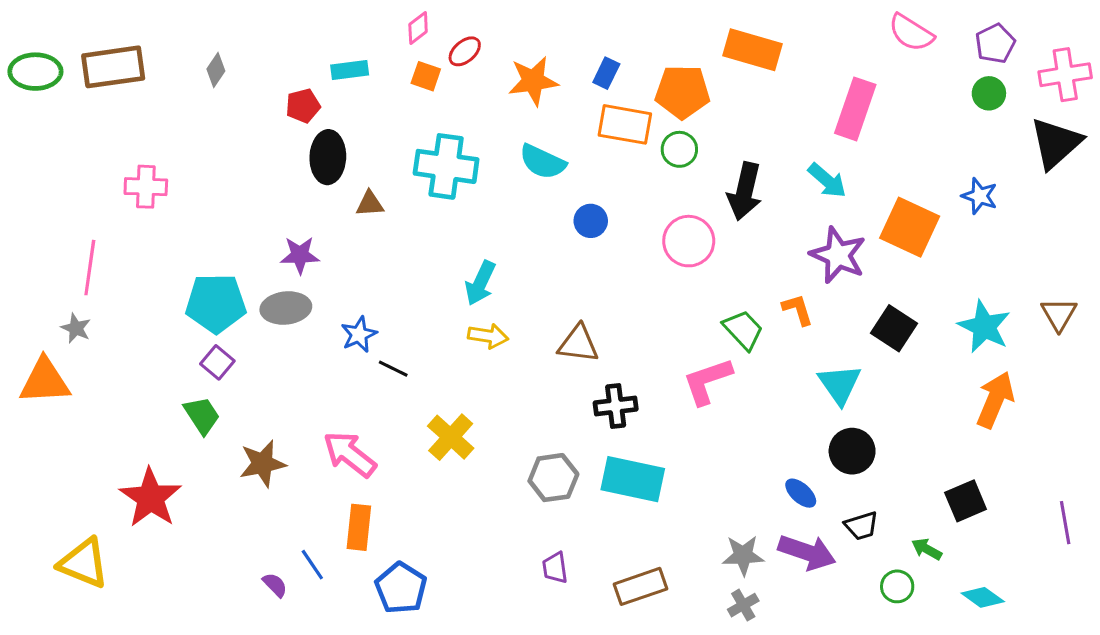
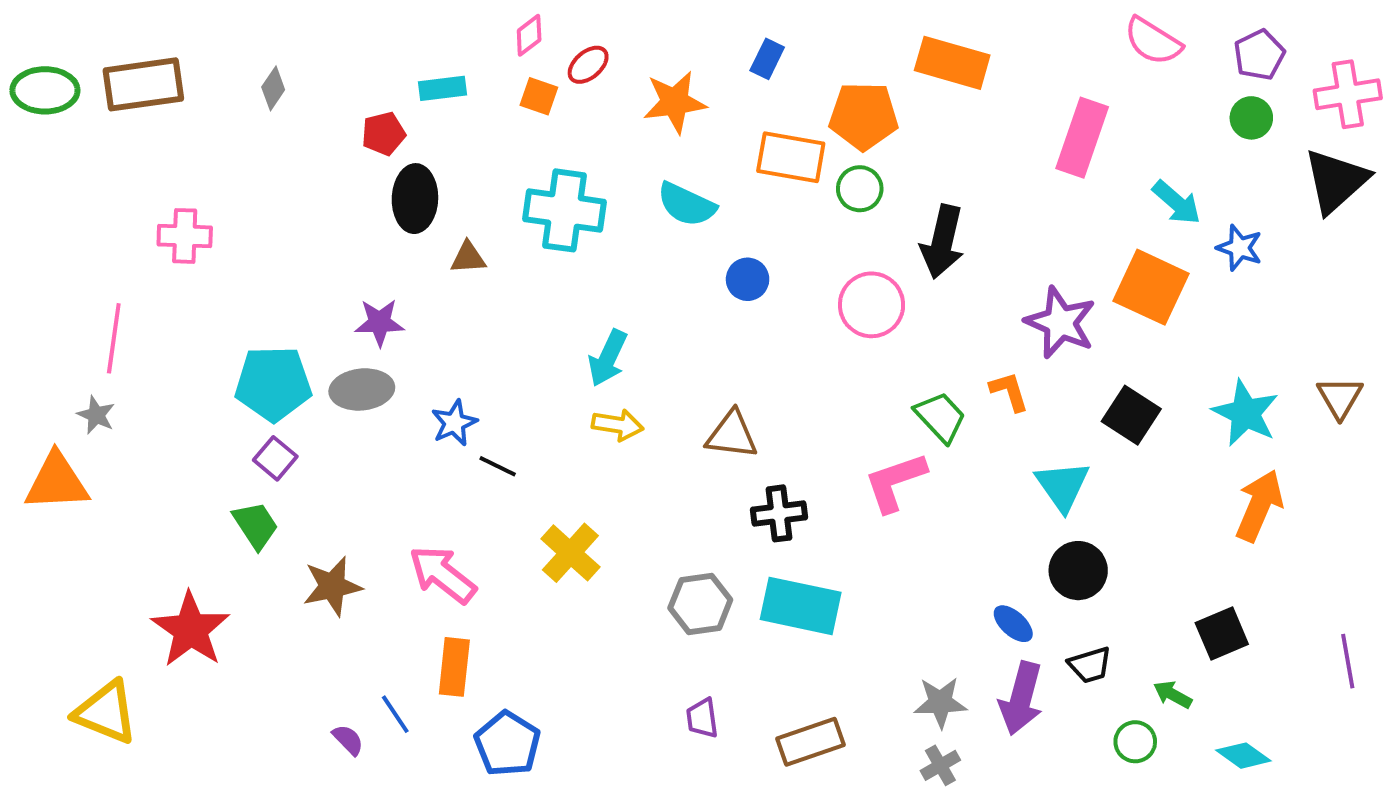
blue rectangle: (606, 73) -> (767, 59), moved
cyan arrow: (827, 180) -> (1177, 203), moved
purple arrow: (807, 552) -> (1021, 698), turned 86

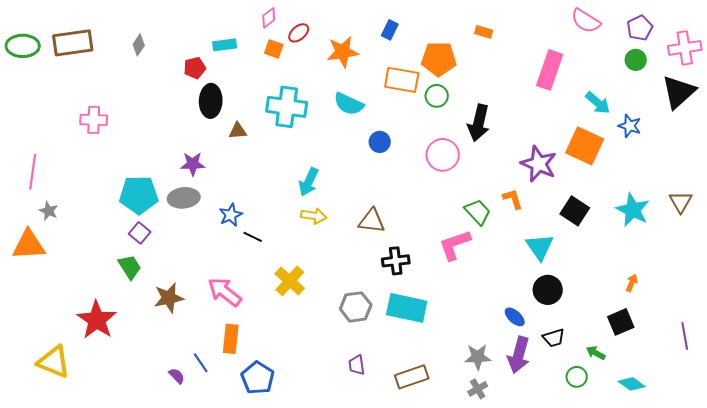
orange rectangle: (952, 63) -> (484, 32), size x0.5
pink line: (114, 338) -> (33, 172), moved
orange arrow: (1259, 506) -> (632, 283), moved, size x0.5

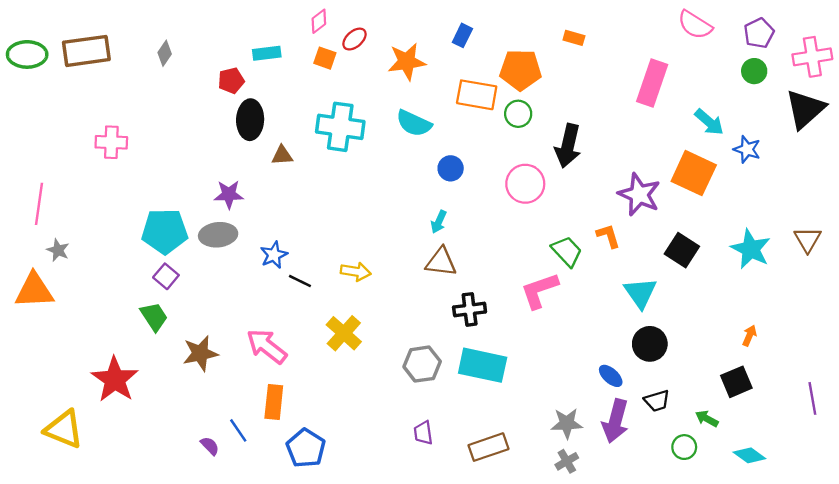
cyan arrow: (309, 182) -> (439, 222), moved, size x0.7
yellow arrow: (314, 216) -> (356, 272), moved

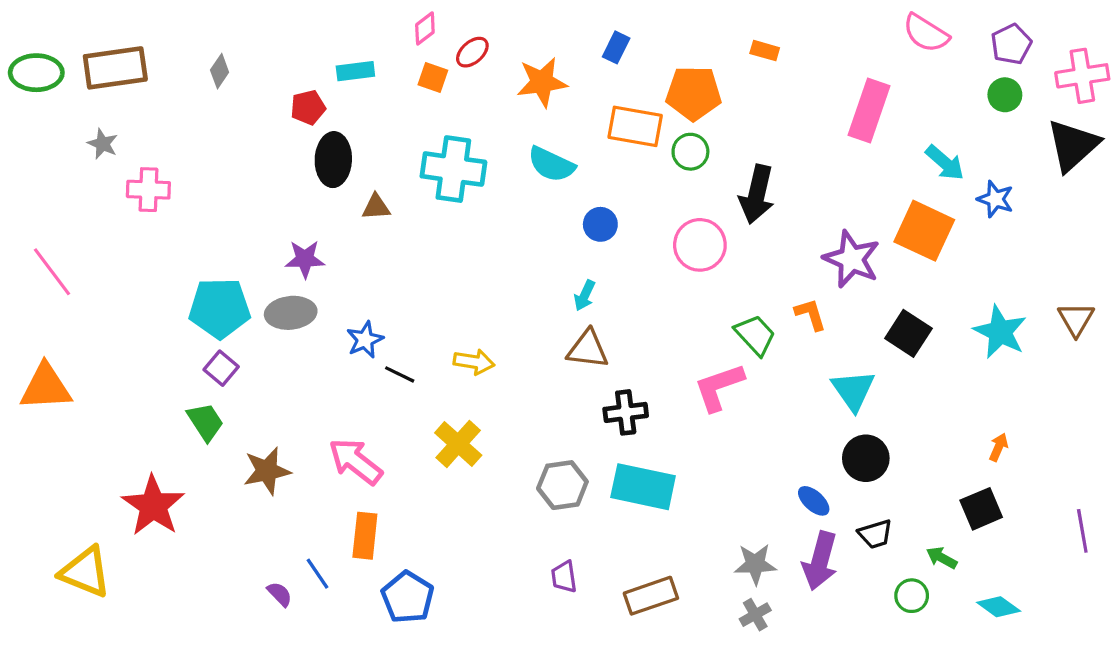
pink line: (39, 204) -> (52, 272), turned -45
gray star: (58, 250) -> (103, 144), moved

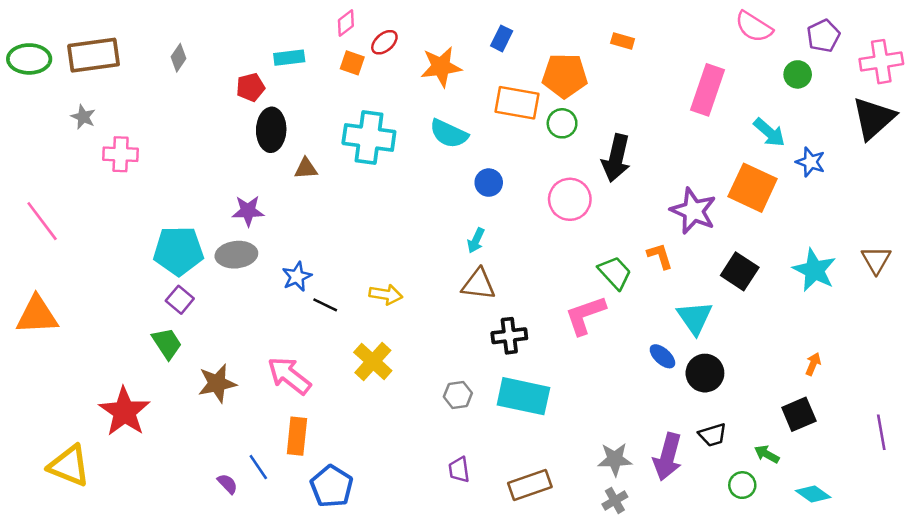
green circle: (1005, 95) -> (798, 74), moved
gray hexagon: (562, 485) -> (458, 395), size x0.7
blue ellipse: (814, 501) -> (662, 356), moved

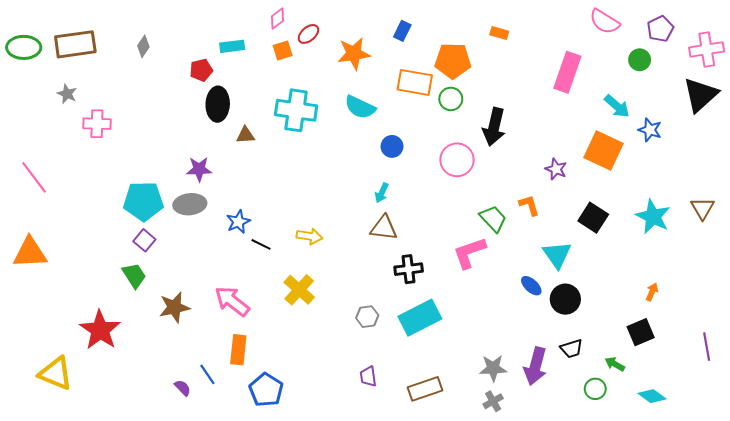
orange square: (352, 63) -> (283, 50), turned -36
purple star: (693, 211) -> (556, 169), size x0.6
cyan rectangle: (523, 396) -> (420, 318), turned -39

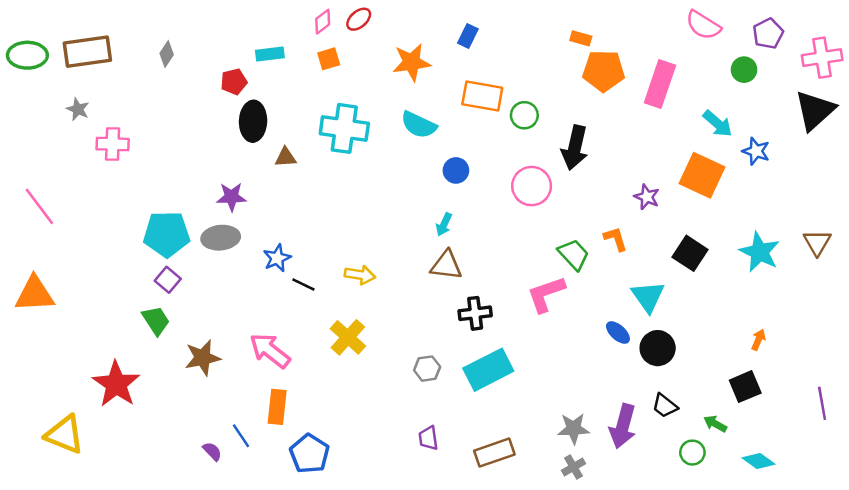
red ellipse: (308, 34) -> (359, 19), moved
orange pentagon: (453, 61) -> (604, 71), moved
black trapezoid: (572, 349) -> (665, 406), turned 55

